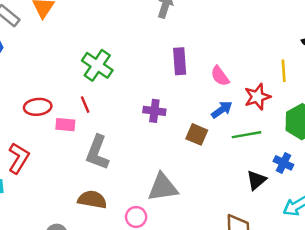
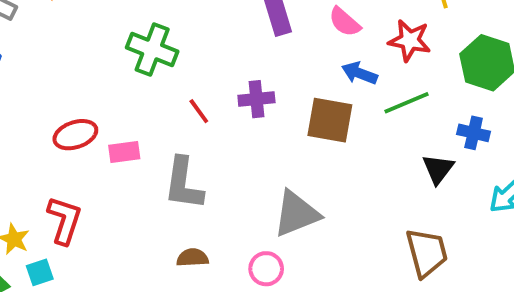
red star: (257, 97) -> (410, 40), turned -30
red line: (85, 105) -> (199, 111), moved
blue arrow: (222, 110) -> (360, 73), turned -110
brown square: (197, 134) -> (330, 120), size x1.4
brown semicircle: (92, 200) -> (192, 258), size x0.7

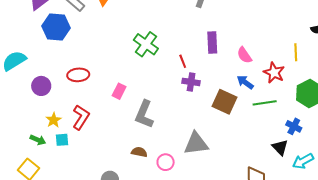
red line: (199, 111) -> (183, 61), moved
red ellipse: (75, 135) -> (78, 75), moved
pink rectangle: (124, 152) -> (119, 91), turned -70
black triangle: (438, 169) -> (280, 147), moved, turned -36
pink circle: (266, 269) -> (166, 162), moved

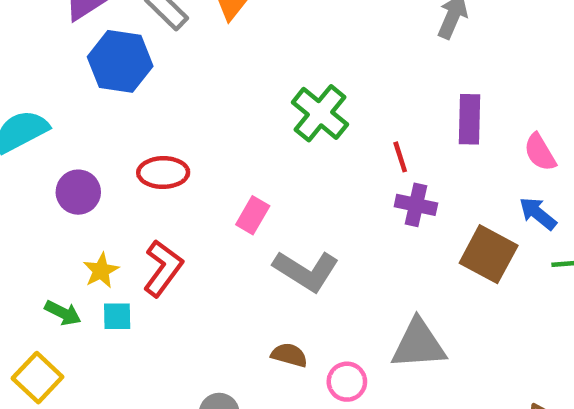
gray L-shape: (144, 114) -> (306, 271), turned -84

